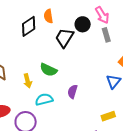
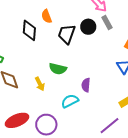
black circle: (83, 24) -> (88, 27), moved
black diamond: (29, 26) -> (29, 30), turned -40
cyan semicircle: (44, 99) -> (70, 101), moved

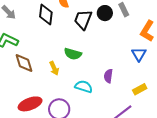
purple semicircle: (86, 85) -> (108, 76), moved
cyan semicircle: (70, 101) -> (84, 87), turned 42

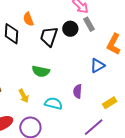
blue triangle: (139, 54) -> (97, 66), moved, turned 35
yellow arrow: (54, 68) -> (24, 96), moved

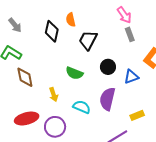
black circle: (70, 29) -> (108, 67), moved
purple semicircle: (78, 91) -> (107, 99), size x1.6

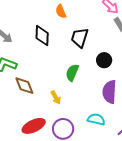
orange semicircle: (71, 20) -> (61, 11), moved
green semicircle: (74, 73) -> (72, 73), turned 102
cyan semicircle: (82, 107) -> (96, 119), moved

